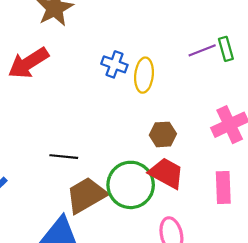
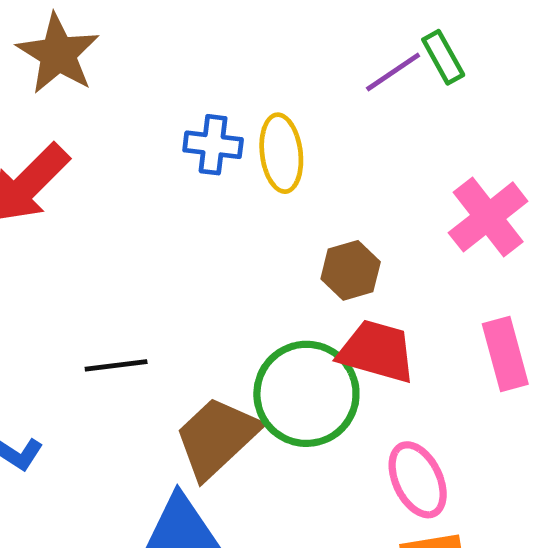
black line: (64, 157) -> (116, 365), moved

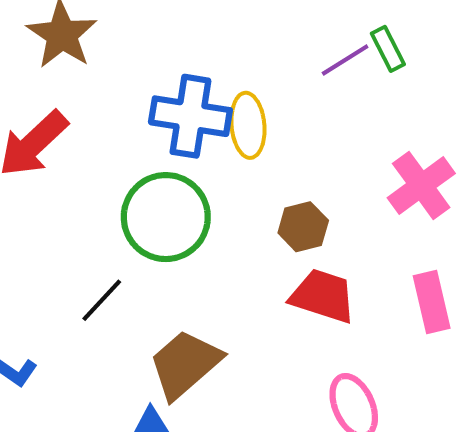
blue cross: (213, 145) -> (190, 116), size x1.6
black line: (116, 365) -> (102, 300), turned -42
green circle: (306, 394) -> (166, 217), moved

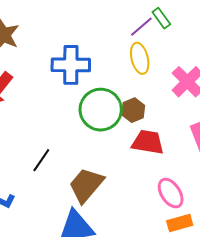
yellow ellipse: (248, 125) -> (140, 58), moved
green circle: (166, 217) -> (101, 110), moved

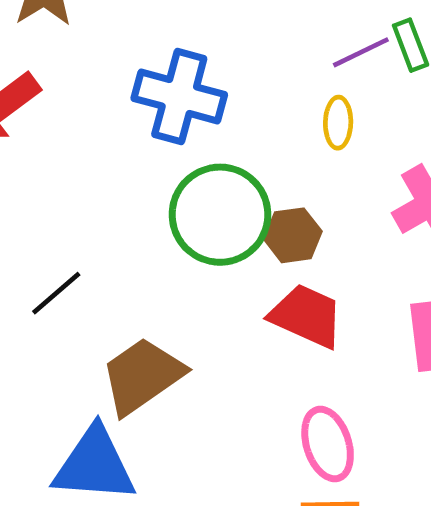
yellow ellipse: (140, 58) -> (338, 123), size x0.7

